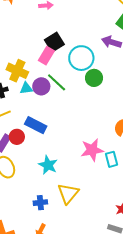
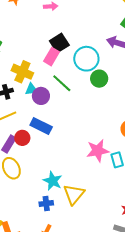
purple circle: (41, 86) -> (41, 96), moved
cyan star: (48, 165) -> (53, 181), moved

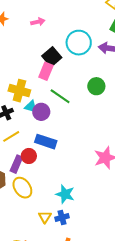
cyan circle: (86, 59) -> (79, 43), moved
cyan triangle: (31, 89) -> (31, 107), turned 32
yellow triangle: (74, 194) -> (45, 217), moved, size x0.6

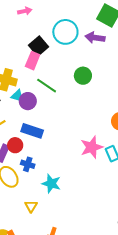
blue cross: (62, 217) -> (28, 164), moved, turned 32

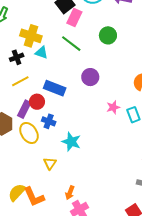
pink rectangle: (33, 61) -> (74, 17), moved
purple circle: (28, 101) -> (90, 77), moved
pink star: (92, 147) -> (113, 107), size x0.6

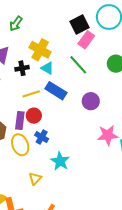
yellow line: (20, 81) -> (31, 94), moved
blue rectangle: (55, 88) -> (56, 91), moved
pink star: (113, 107) -> (108, 135), size x1.5
purple rectangle: (24, 109) -> (20, 120), turned -30

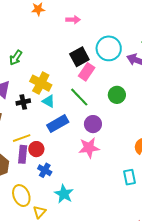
blue rectangle: (56, 91) -> (58, 124), turned -60
yellow line: (31, 94) -> (22, 138), moved
purple circle: (91, 101) -> (93, 124), moved
pink star: (108, 135) -> (89, 148), moved
yellow ellipse: (20, 145) -> (21, 196), moved

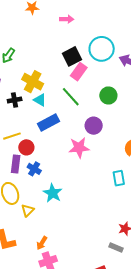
purple circle: (93, 124) -> (94, 126), moved
purple rectangle: (23, 154) -> (16, 164), moved

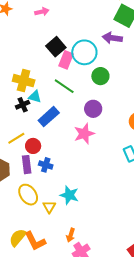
cyan circle: (102, 49) -> (84, 52), moved
black cross: (15, 100) -> (23, 105), moved
cyan star: (53, 193) -> (69, 195), moved

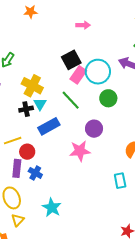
pink arrow: (42, 12) -> (83, 25), moved
cyan triangle: (35, 97) -> (40, 104), turned 32
yellow triangle: (49, 207) -> (18, 220), moved

